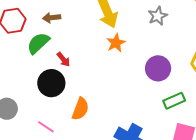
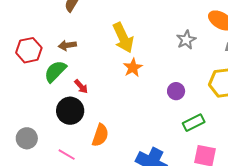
gray star: (158, 16) -> (186, 40), moved
purple circle: (158, 68) -> (176, 91), size x0.7

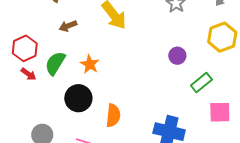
brown arrow: (67, 45) -> (68, 26), moved
orange star: (133, 68) -> (90, 64), moved
red arrow: (81, 86) -> (28, 74), moved

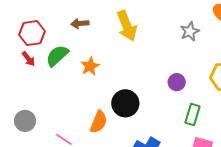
green rectangle: (201, 83) -> (192, 115), turned -50
black circle: (78, 98) -> (125, 103), moved

